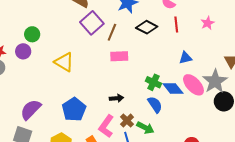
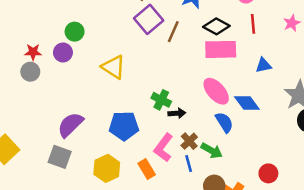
pink rectangle: (119, 56) -> (221, 49), moved, size x1.4
green cross: (154, 82) -> (161, 100), moved
pink ellipse: (193, 85) -> (216, 91), moved
blue pentagon: (74, 109) -> (124, 126), turned 30

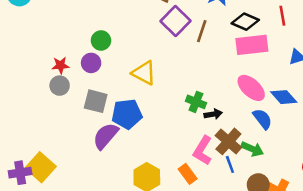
blue pentagon: (124, 126) -> (127, 114), moved
brown cross: (189, 141) -> (228, 141), size x1.5
gray square: (60, 157) -> (96, 101), moved

